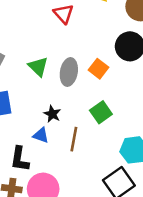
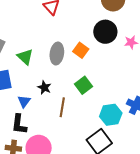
green triangle: (38, 67) -> (25, 57), moved
blue triangle: (41, 135) -> (24, 101), moved, turned 48

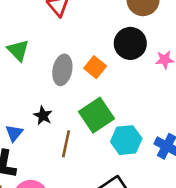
green triangle: (25, 57) -> (18, 50), moved
green square: (83, 85) -> (97, 115), size x1.4
cyan hexagon: (111, 115) -> (126, 140), moved

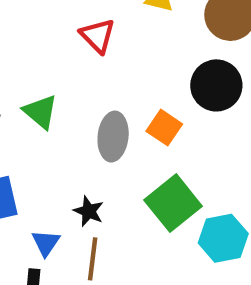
brown line: (66, 144) -> (93, 259), moved

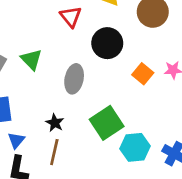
black circle: (216, 85) -> (107, 43), moved
orange square: (164, 128) -> (143, 74), moved
blue triangle: (46, 243) -> (16, 140), moved

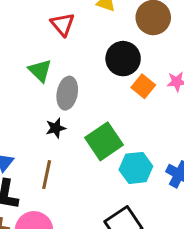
black circle: (107, 43) -> (123, 59), moved
green triangle: (31, 59) -> (40, 71), moved
black star: (55, 123) -> (56, 128), moved, turned 30

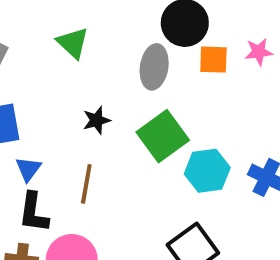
orange square: (143, 86) -> (213, 60), turned -35
gray ellipse: (67, 93) -> (154, 67), moved

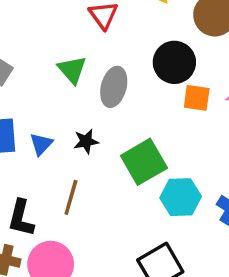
gray ellipse: (154, 67) -> (114, 87), moved
blue triangle: (28, 169) -> (41, 144), moved

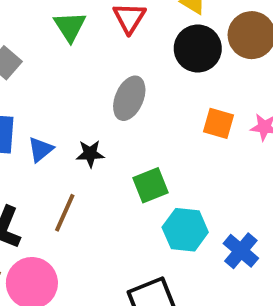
black circle: (174, 62) -> (198, 48), moved
green triangle: (72, 70) -> (70, 27), moved
green square: (144, 162) -> (151, 185), size x0.7

